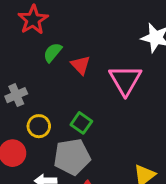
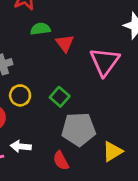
green semicircle: (53, 52) -> (40, 29), turned 36
gray pentagon: (72, 157) -> (79, 129), moved

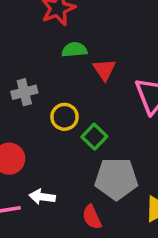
yellow circle: (20, 95) -> (64, 117), moved

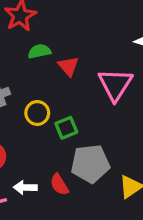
green square: (94, 137) -> (66, 128), turned 30
red semicircle: (92, 217) -> (59, 185), moved

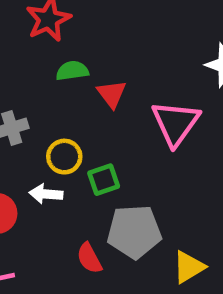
white arrow: (25, 187) -> (46, 194), moved

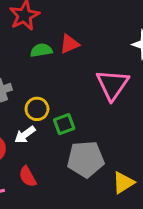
red triangle: (112, 94) -> (69, 44), moved, turned 45
white arrow: (46, 194) -> (25, 135), turned -40
red semicircle: (89, 258) -> (28, 177), moved

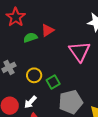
white arrow: (25, 135) -> (30, 102), moved

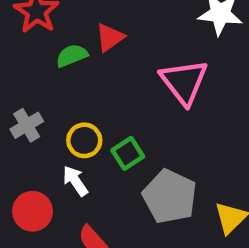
white arrow: (30, 102) -> (75, 181), moved, turned 104
gray pentagon: (71, 102) -> (170, 196), turned -30

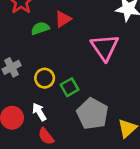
white arrow: (75, 181) -> (39, 112), moved

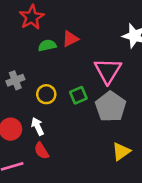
green square: (70, 87) -> (78, 95), moved
gray pentagon: (92, 114) -> (111, 107), moved

